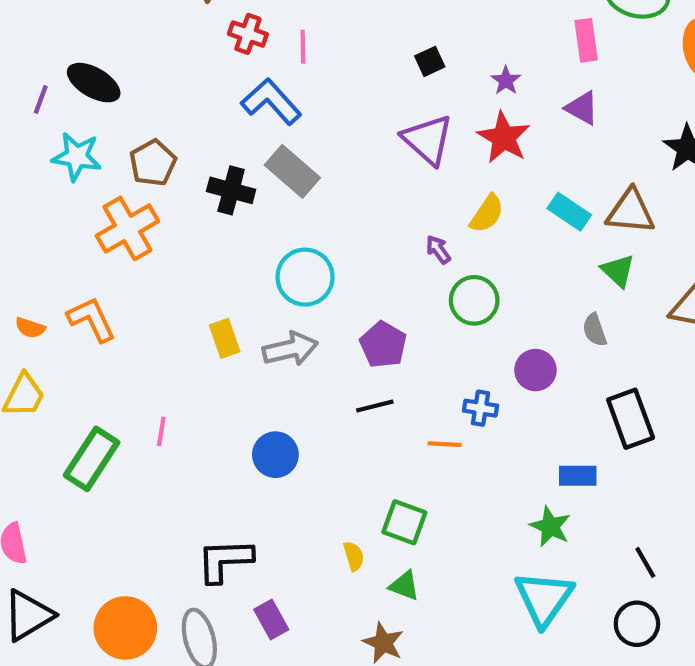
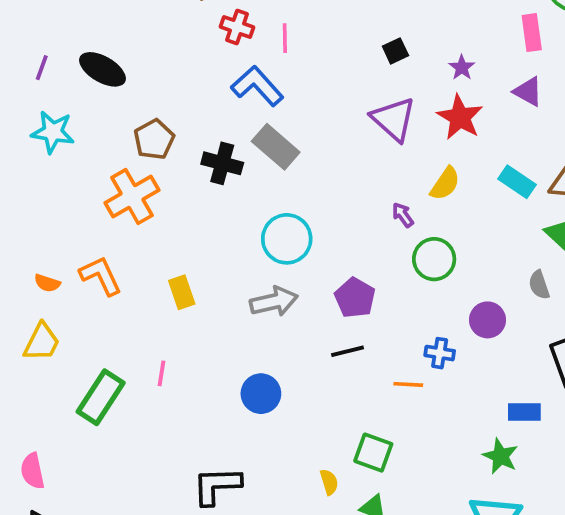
purple line: (41, 99) -> (42, 68), moved
cyan star: (77, 157) -> (53, 132), moved
yellow rectangle: (225, 338) -> (182, 292), moved

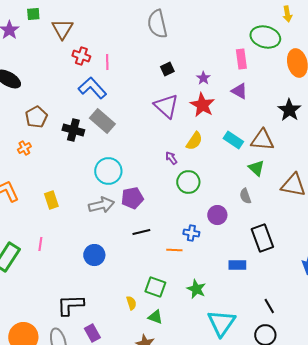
orange cross: (132, 196) -> (24, 148), size x0.5
purple pentagon: (355, 298) -> (132, 198), moved, turned 30
green star: (500, 456) -> (196, 289), moved

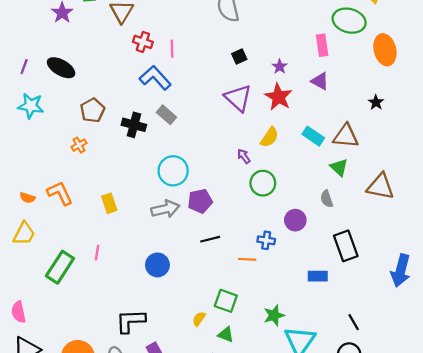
black star: (289, 110) -> (376, 102), size x0.6
gray rectangle: (102, 121) -> (166, 115), size x0.7
green star: (196, 289) -> (274, 315), moved, turned 30
yellow semicircle: (131, 303) -> (199, 319), turned -128

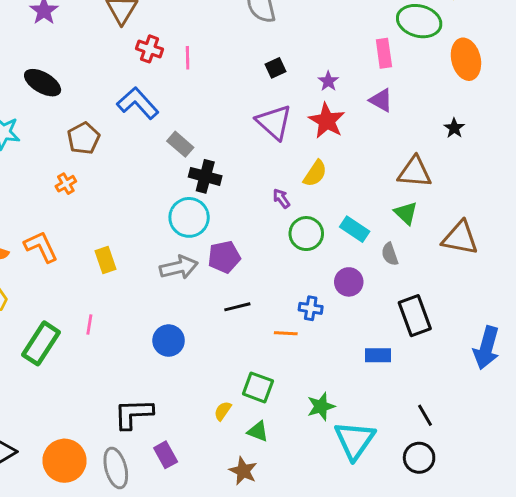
blue L-shape: (155, 78) -> (138, 103), moved
black cross: (134, 125) -> (205, 176), moved
cyan rectangle: (313, 136) -> (355, 229), moved

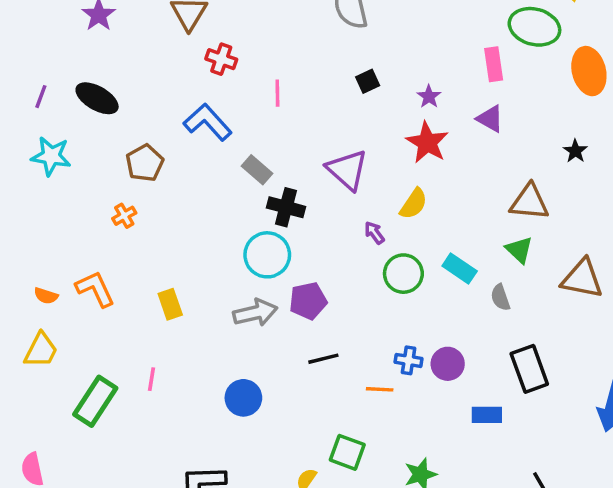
pink line: (188, 58) -> (277, 93), moved
purple triangle: (274, 122) -> (347, 170), moved
purple circle: (349, 282) -> (448, 364), moved

